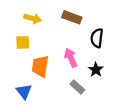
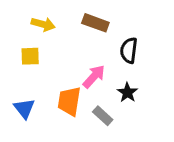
pink arrow: (71, 58) -> (94, 77), turned 66
orange trapezoid: (40, 66) -> (69, 101), moved
blue triangle: (24, 91) -> (24, 108), moved

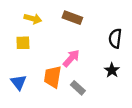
black semicircle: (129, 50) -> (115, 38), moved
black star: (127, 93) -> (112, 70), moved

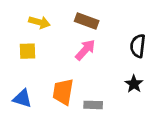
pink arrow: (71, 58) -> (85, 50), moved
blue triangle: (19, 82) -> (22, 98), turned -35
gray rectangle: (78, 88) -> (93, 105), turned -40

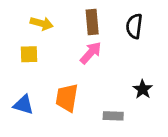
brown rectangle: (87, 21) -> (92, 22), turned 65
black semicircle: (138, 46) -> (134, 26), moved
gray rectangle: (93, 105) -> (113, 116), moved

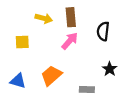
yellow arrow: (42, 23) -> (44, 18), moved
black semicircle: (134, 26) -> (103, 31), moved
orange trapezoid: (67, 98) -> (51, 75), turned 40

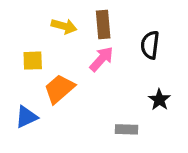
orange trapezoid: (51, 75) -> (59, 89), moved
blue triangle: (18, 81) -> (26, 117), turned -42

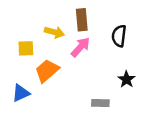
yellow arrow: (64, 26) -> (54, 32), moved

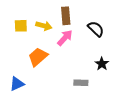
black semicircle: (119, 36) -> (96, 29), turned 126
yellow square: (26, 48) -> (21, 26), moved
blue triangle: (21, 93) -> (17, 84), moved

